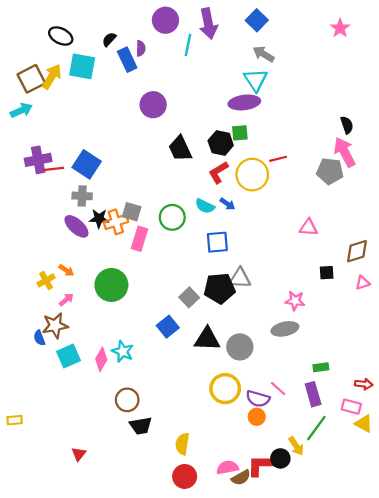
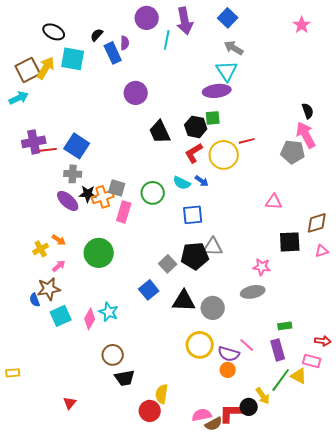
black square: (327, 273) -> (290, 242), size x1.6
yellow triangle: (364, 424) -> (299, 376), moved
red circle: (185, 476) -> (150, 411), moved

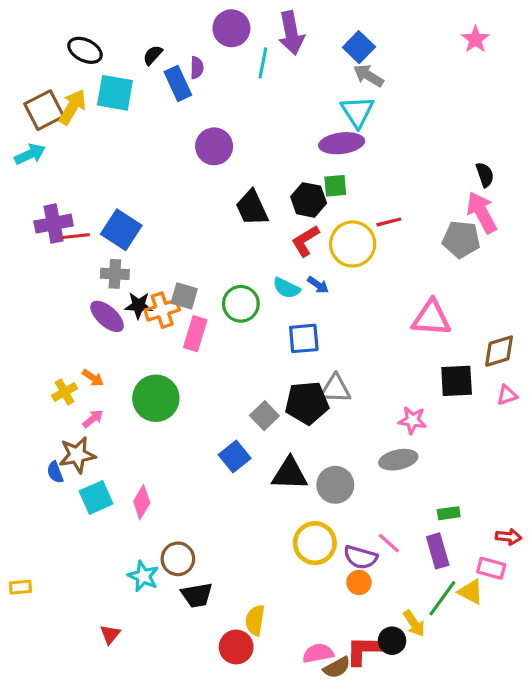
blue square: (228, 18) -> (359, 47), moved
pink triangle: (274, 202) -> (431, 318), size x1.5
cyan star: (109, 312) -> (143, 576), moved

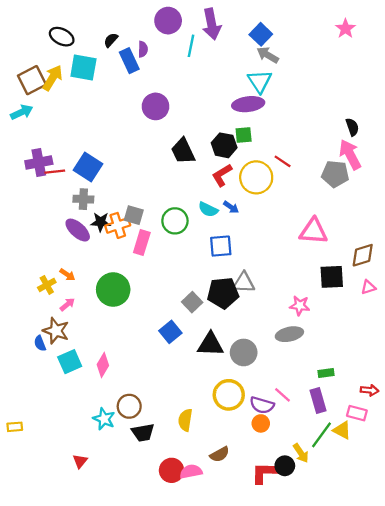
red line: (389, 222) -> (283, 161), turned 48
brown star: (77, 455) -> (56, 331), turned 30
yellow semicircle: (255, 620) -> (185, 420), moved
pink semicircle: (318, 653) -> (191, 471), moved
brown semicircle: (337, 667) -> (220, 454), moved

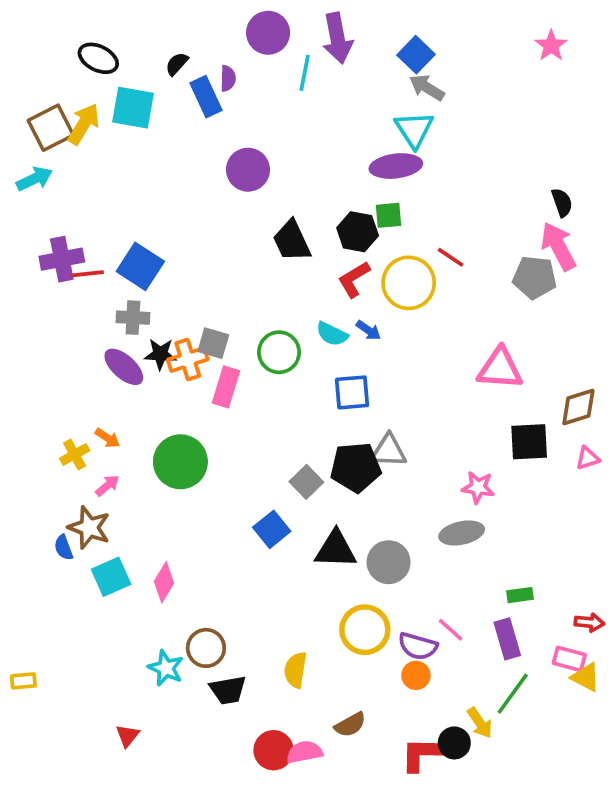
yellow triangle: (342, 430) -> (586, 677), moved

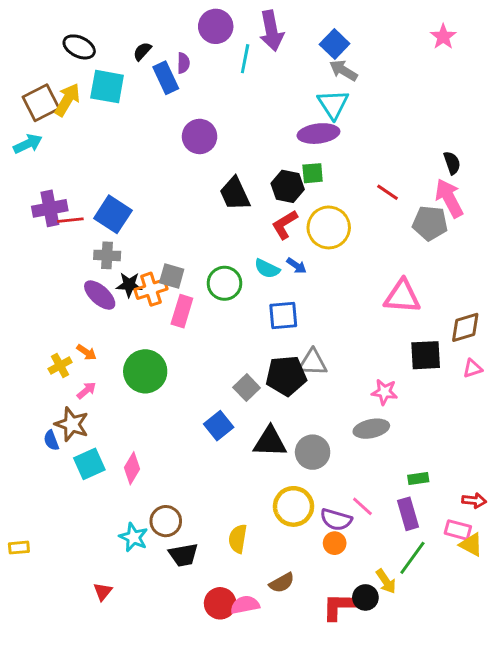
red line: (451, 257) -> (387, 192), moved

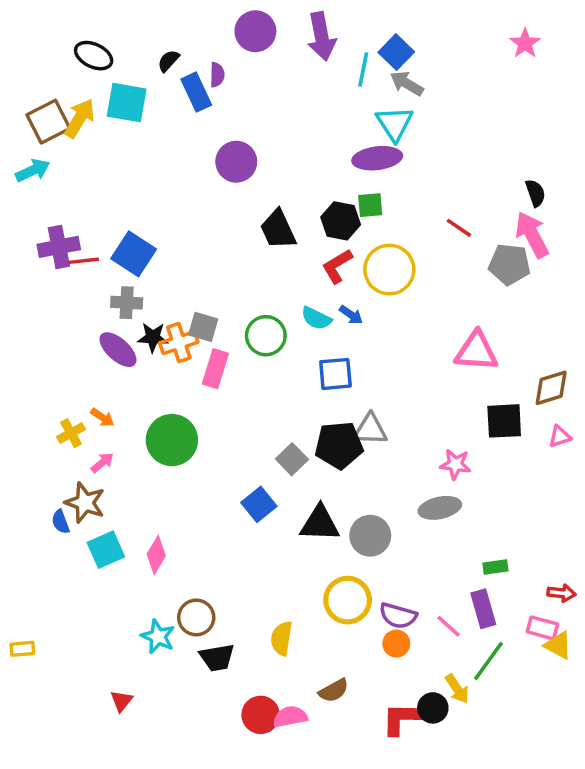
cyan line: (245, 59) -> (363, 69), moved
pink line: (362, 506) -> (448, 626), moved

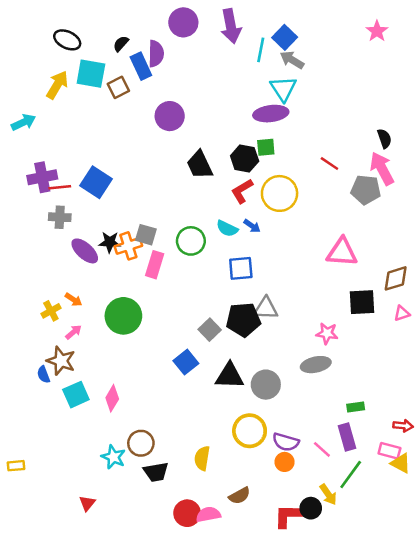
purple semicircle: (217, 75) -> (156, 54), size x1.5
brown square: (48, 122) -> (118, 87), moved, size x0.7
gray cross: (127, 303) -> (60, 217), moved

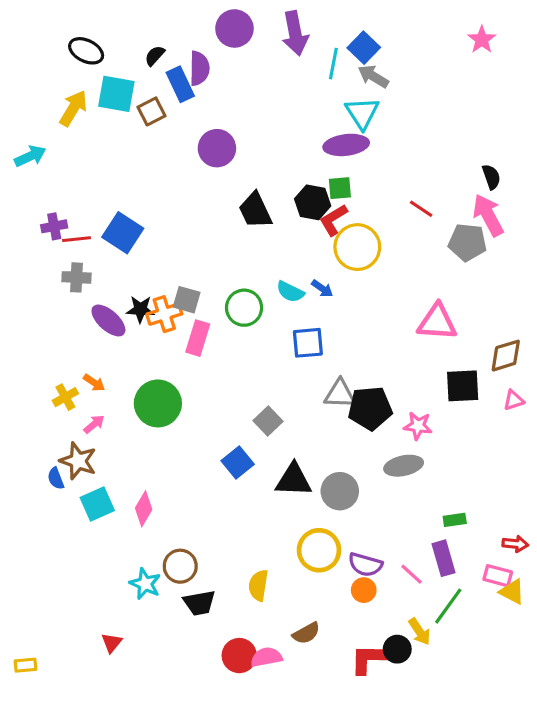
purple cross: (42, 177) -> (54, 226), size x0.7
red L-shape: (242, 191) -> (333, 220), moved
black pentagon: (243, 320) -> (370, 408), moved
yellow rectangle: (16, 466) -> (25, 665), moved

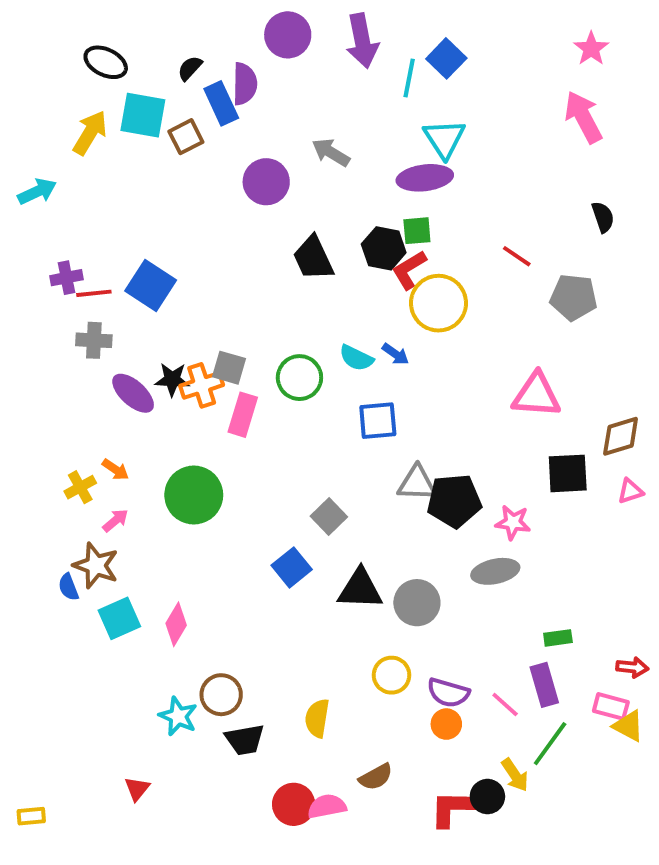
gray arrow: (373, 76) -> (331, 152), moved
pink arrow: (488, 215) -> (583, 117), moved
yellow circle: (319, 550) -> (392, 675), size x0.7

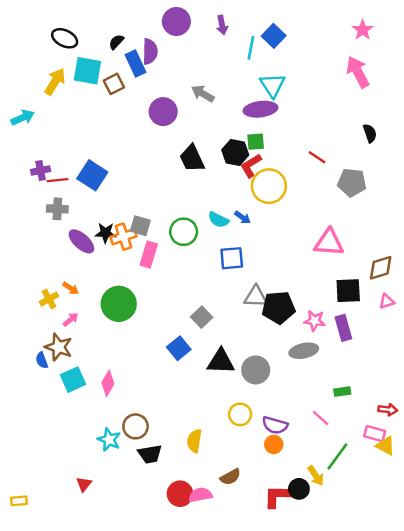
purple arrow: (362, 41) -> (222, 25), size x0.6
purple rectangle: (544, 685) -> (343, 328), moved
pink line: (505, 704) -> (321, 418), moved

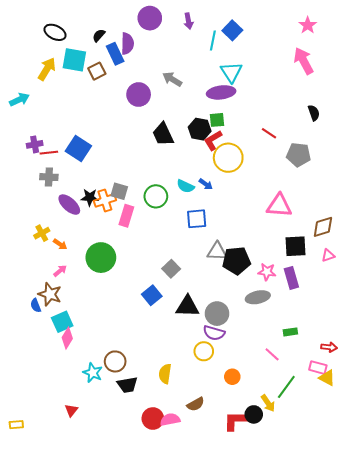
yellow cross: (49, 299) -> (42, 233), moved
pink diamond: (108, 383) -> (67, 338), moved
purple semicircle: (275, 425) -> (214, 333), moved

